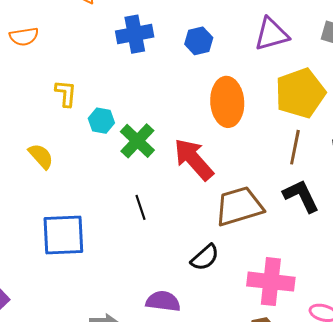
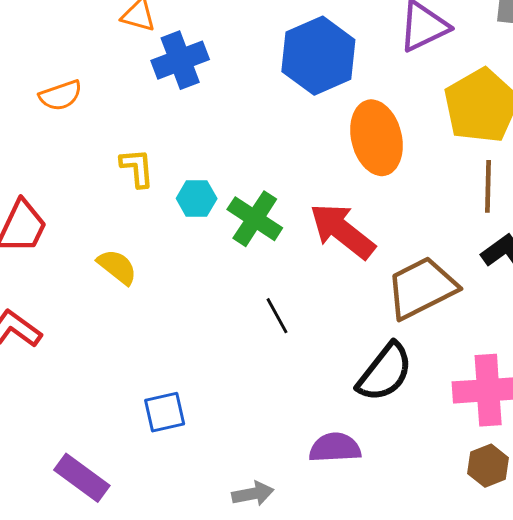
blue cross: (135, 34) -> (180, 60), moved
blue hexagon: (199, 41) -> (318, 56), size x1.8
blue square: (63, 235) -> (165, 412), moved, size x0.6
black semicircle: (205, 258) -> (385, 372), size x1.4

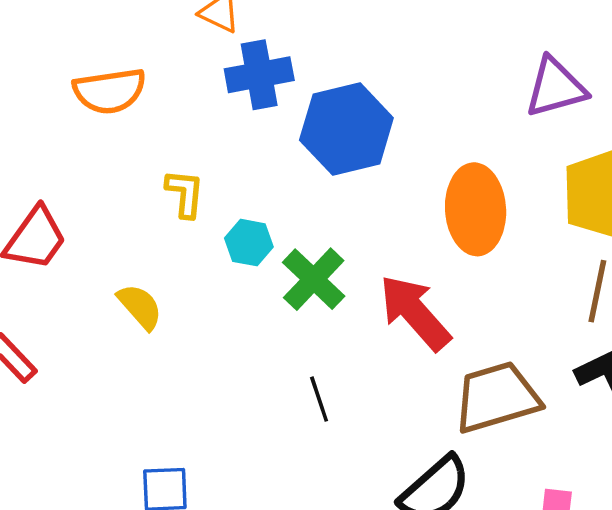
blue hexagon: (318, 56) -> (346, 129), moved
orange semicircle: (60, 95) -> (110, 91), size x1.4

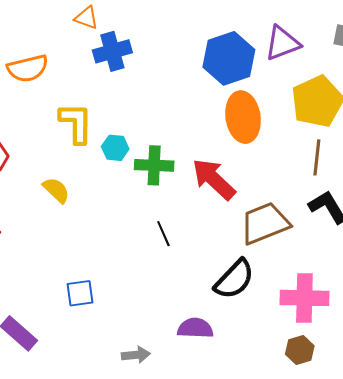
blue hexagon: (346, 129) -> (229, 58), moved
yellow L-shape: (185, 193) -> (76, 123), size x1.5
green cross: (314, 279) -> (154, 165), turned -36

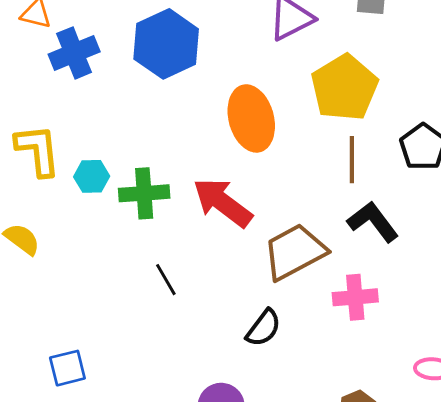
blue hexagon: (229, 58) -> (166, 44), moved
black semicircle: (234, 279) -> (263, 328), size x0.7
pink cross: (304, 298) -> (355, 297), moved, size x0.7

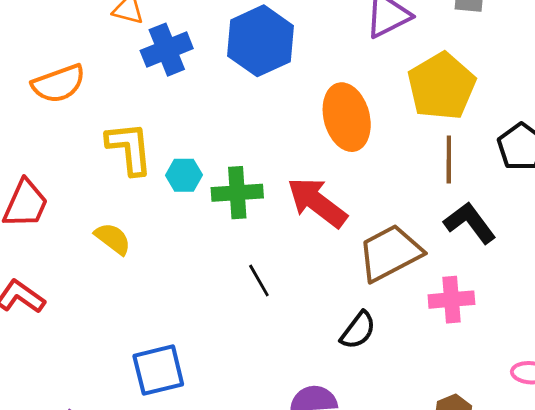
blue square: (67, 368) -> (158, 370), size x1.4

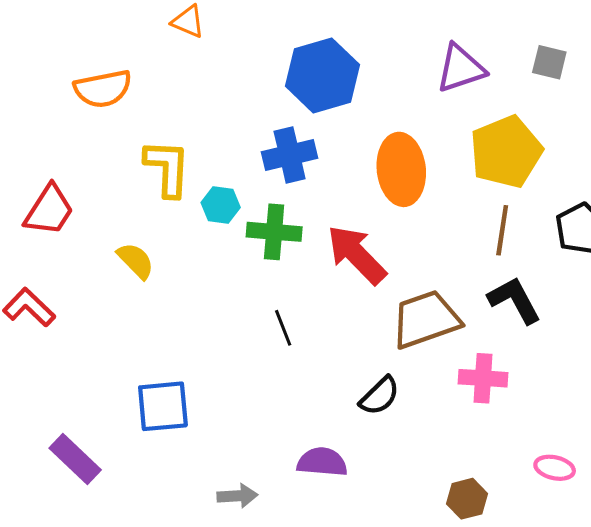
blue cross: (167, 50) -> (290, 155), moved

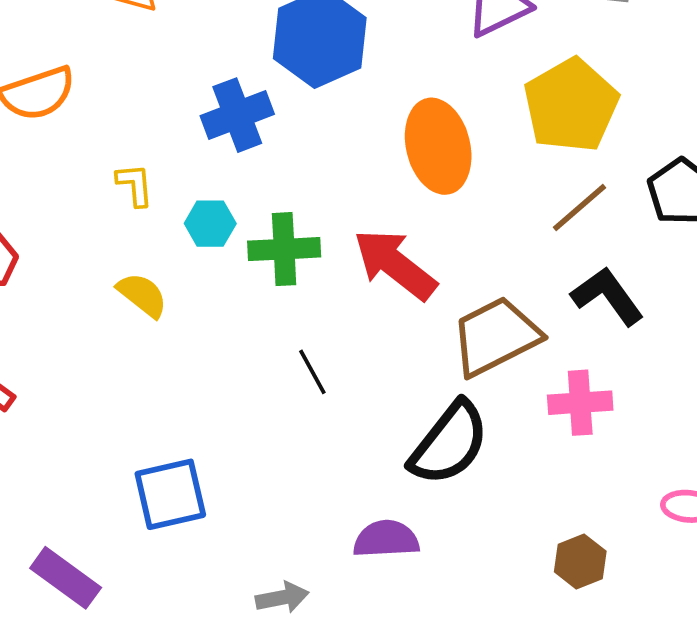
blue cross: (290, 155) -> (237, 115), moved
yellow L-shape: (167, 168) -> (135, 185), size x0.6
brown line: (502, 230) -> (579, 208), turned 48
yellow semicircle: (136, 261) -> (142, 295), moved
black semicircle: (380, 396) -> (449, 443), size x1.6

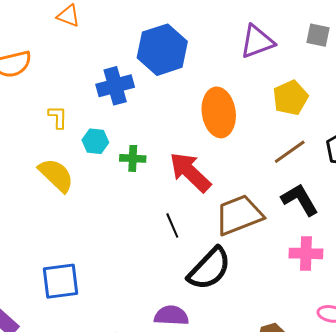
yellow pentagon: (571, 105) -> (290, 98), size x0.7
green cross: (284, 249) -> (133, 158), size x0.7
yellow semicircle: (142, 295) -> (56, 175), size x1.4
black line: (312, 372) -> (172, 226), moved
pink cross: (580, 403) -> (306, 253), moved

